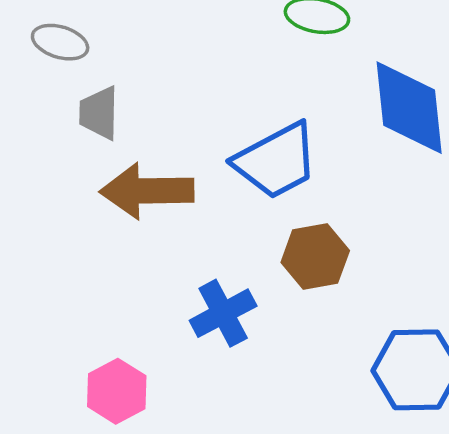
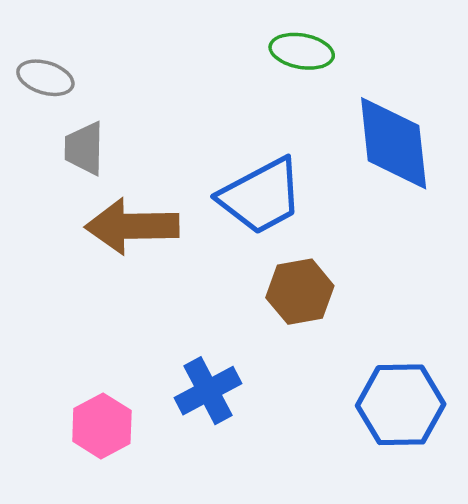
blue cross: (223, 313) -> (208, 391), moved

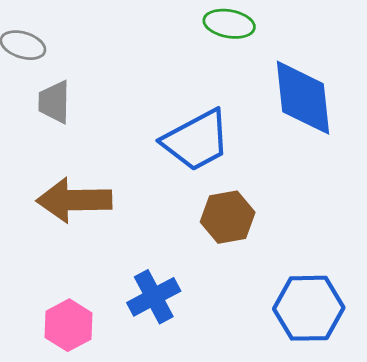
brown arrow: (132, 226) -> (74, 200), moved

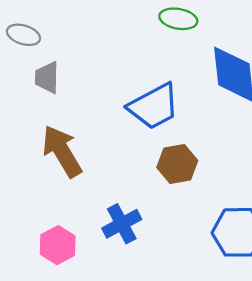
brown arrow: (74, 200) -> (62, 151), turned 60

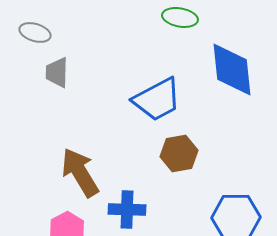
brown arrow: (62, 151) -> (80, 172), moved
blue cross: (122, 224) -> (127, 209), turned 30

